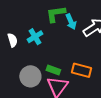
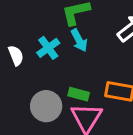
cyan arrow: (71, 22) -> (79, 40), moved

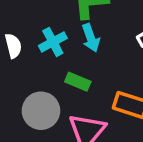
green rectangle: (79, 94) -> (78, 82), moved

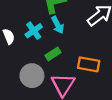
green rectangle: (78, 82) -> (53, 54), turned -48

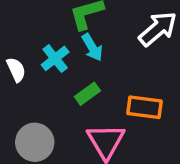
gray circle: (32, 76) -> (35, 142), moved

